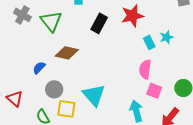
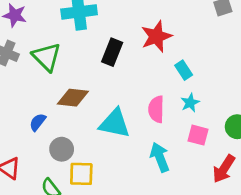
cyan star: (167, 37) -> (190, 103), moved
pink semicircle: (145, 69) -> (156, 109), moved
cyan triangle: (94, 95) -> (115, 123), moved, turned -30
cyan arrow: (136, 111) -> (160, 157), moved

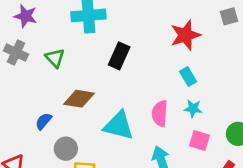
red star: (156, 36) -> (185, 35), moved
green triangle: (47, 57) -> (55, 58), size x0.7
cyan star: (190, 103) -> (193, 108), turned 30

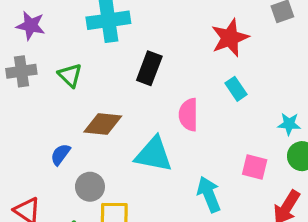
gray cross: (16, 52) -> (21, 71), turned -30
cyan star: (193, 108) -> (289, 124), moved
pink semicircle: (160, 114) -> (188, 115), moved

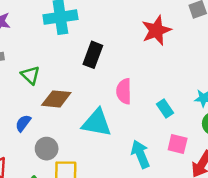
green triangle: (70, 75) -> (30, 75), moved
cyan rectangle: (236, 89) -> (165, 108), moved
pink square: (255, 167) -> (178, 144), moved

